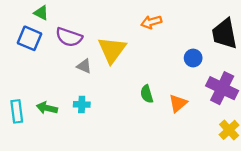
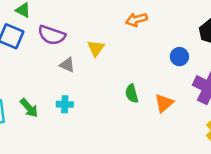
yellow triangle: (112, 50) -> (96, 48), size x0.6
green arrow: (47, 108) -> (29, 108), turned -144

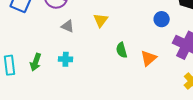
yellow triangle: (96, 48) -> (101, 20), moved
green arrow: (29, 108) -> (36, 62), turned 60

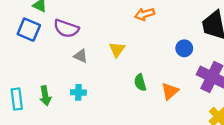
green arrow: (36, 62) -> (45, 96), turned -30

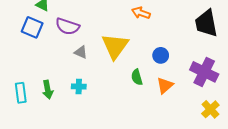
orange arrow: (145, 14) -> (141, 13), turned 36
blue circle: (184, 48) -> (161, 55), moved
yellow triangle: (117, 49) -> (115, 46), size x1.8

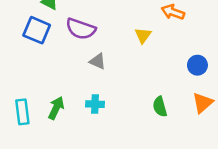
yellow triangle: (115, 46) -> (143, 35), moved, size x0.5
green semicircle: (137, 77) -> (160, 107), moved
green arrow: (48, 90) -> (56, 108), turned -144

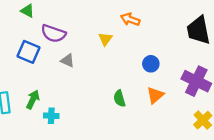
blue square: (37, 30) -> (29, 52), moved
cyan cross: (95, 104) -> (51, 116), moved

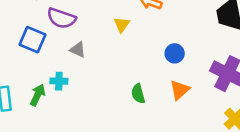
cyan cross: (51, 116) -> (59, 81), moved

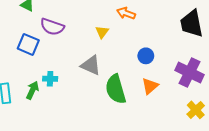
gray triangle: (78, 50) -> (91, 65), moved, size x1.5
green semicircle: (138, 94) -> (116, 89), size x1.8

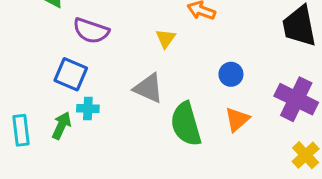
blue square: (28, 44) -> (71, 74), moved

